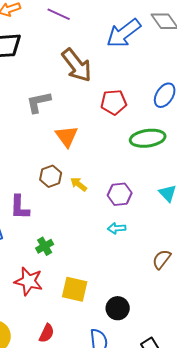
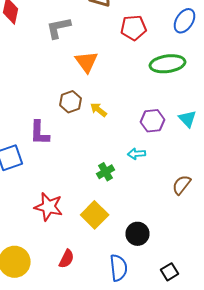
purple hexagon: (120, 194) -> (152, 121), moved
green cross: (45, 246) -> (106, 172), moved
yellow square: (75, 289) -> (94, 215), turned 32

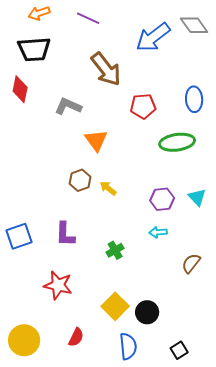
blue ellipse: (184, 21) -> (194, 99), turned -35
gray L-shape: (58, 28) -> (68, 106), turned 36
purple L-shape: (40, 133) -> (65, 234), moved
cyan arrow: (136, 154) -> (158, 232), moved
yellow square: (94, 215) -> (115, 306), moved

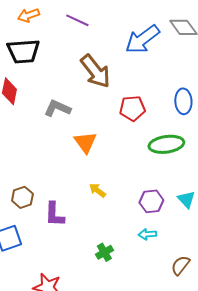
brown hexagon: (80, 180) -> (22, 197), moved
purple L-shape: (65, 234) -> (54, 214), moved

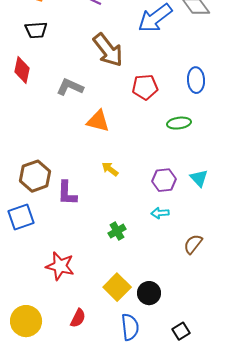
black trapezoid: (23, 51) -> (36, 30), size x0.7
orange triangle: (85, 142) -> (98, 121), turned -40
green ellipse: (166, 144) -> (179, 123), size x0.7
brown hexagon: (22, 197) -> (35, 176), size x1.4

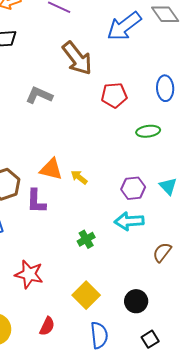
orange triangle: (98, 121) -> (51, 169), moved
cyan arrow: (160, 213) -> (129, 221), size x1.6
black circle: (149, 293) -> (136, 301), moved

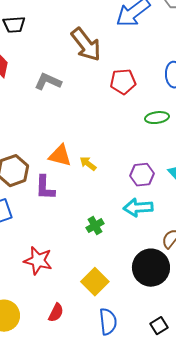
black circle: (136, 301) -> (151, 268), moved, size x1.6

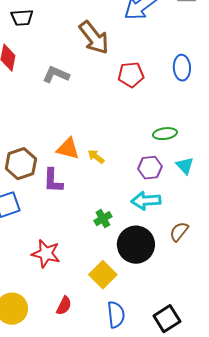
green ellipse: (157, 118) -> (165, 134), moved
black circle: (151, 268) -> (136, 245), moved
black square: (159, 326) -> (167, 319), size x1.5

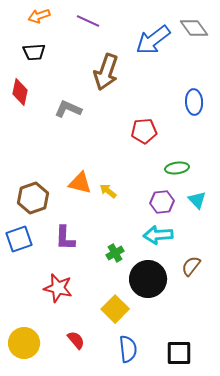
brown arrow: (94, 38) -> (106, 72), turned 57
red pentagon: (131, 75) -> (144, 131), moved
purple L-shape: (53, 181) -> (65, 238), moved
red semicircle: (64, 306) -> (76, 340), turned -66
black square: (167, 319) -> (179, 353), turned 32

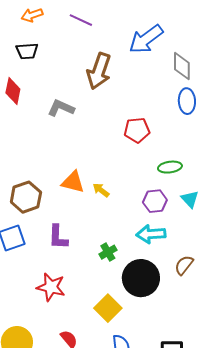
gray diamond: (194, 28) -> (182, 66), moved, turned 36

